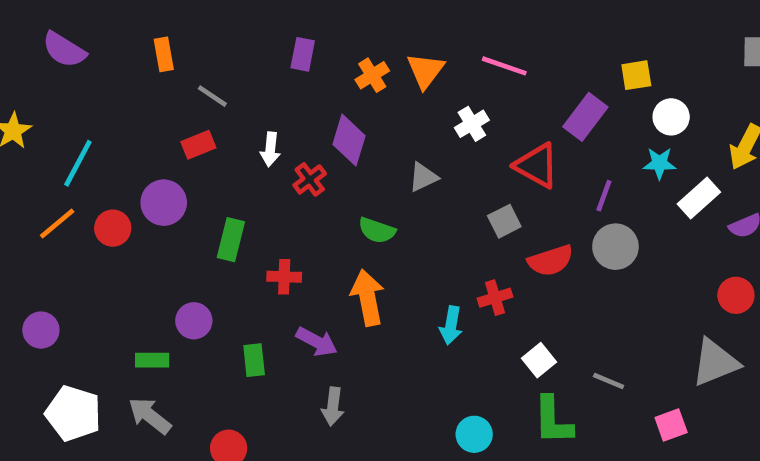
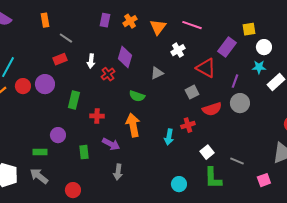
orange cross: (372, 75) -> (130, 21), moved
red circle: (113, 228) -> (23, 86), moved

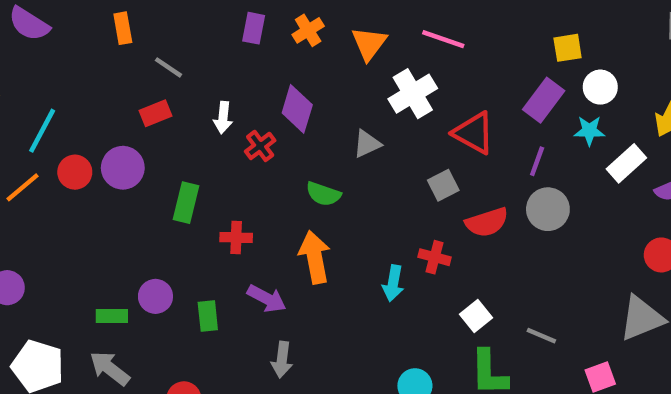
purple rectangle: (227, 47) -> (544, 100), moved
white cross: (178, 50) -> (413, 94), size x1.5
red cross: (188, 125) -> (435, 257), turned 32
purple circle: (58, 135) -> (155, 296), moved

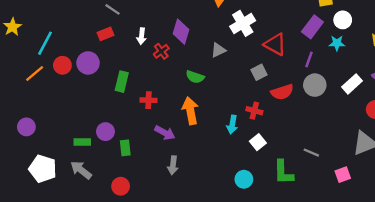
white rectangle: (626, 163) -> (352, 84), moved
green rectangle: (208, 316) -> (125, 148), moved
white square: (476, 316) -> (258, 142), moved

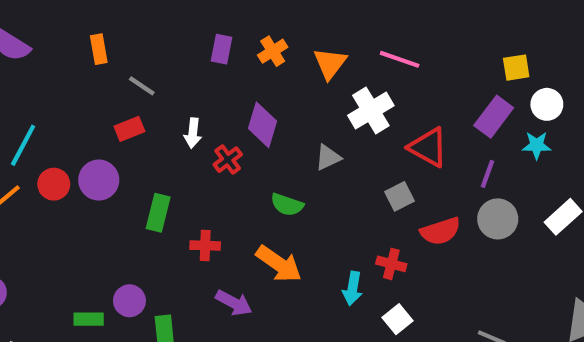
orange arrow: (190, 111) -> (279, 264), turned 136

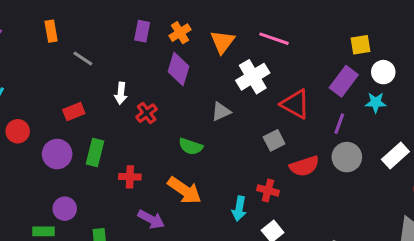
purple diamond: (262, 125) -> (178, 69), moved
red rectangle: (129, 129) -> (74, 112), moved
purple circle: (99, 180) -> (57, 154), moved
purple circle: (129, 301) -> (65, 209), moved

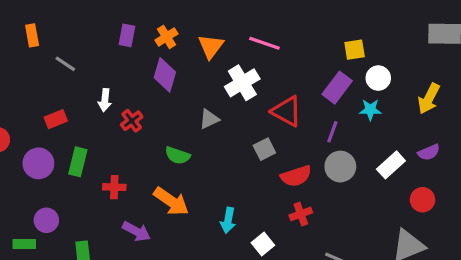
red cross: (268, 190) -> (301, 214), moved, turned -35

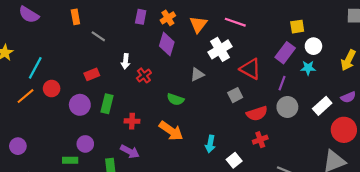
red circle: (423, 200) -> (344, 130), size x1.5
purple arrow: (136, 231) -> (130, 152), moved

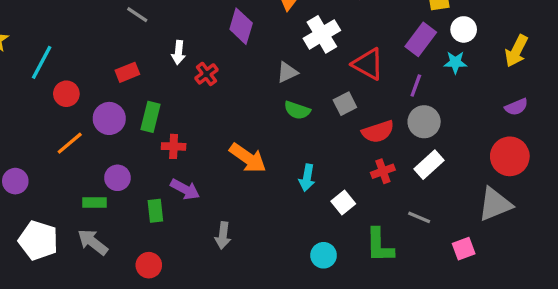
orange line: (25, 96) -> (70, 143), moved
green semicircle: (175, 99) -> (297, 110), moved
white rectangle: (322, 106) -> (429, 165), moved
red cross: (132, 121) -> (174, 146), moved

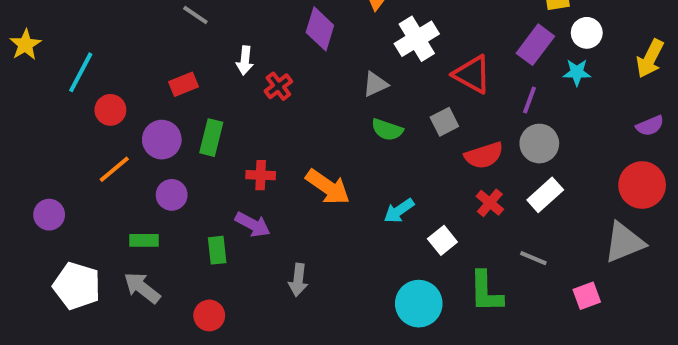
red cross: (174, 146) -> (261, 175), moved
red cross: (383, 171) -> (490, 203), turned -30
purple circle: (117, 178) -> (172, 195), moved
cyan arrow: (307, 178) -> (399, 211), turned 45
cyan circle: (324, 255) -> (419, 304), size x1.5

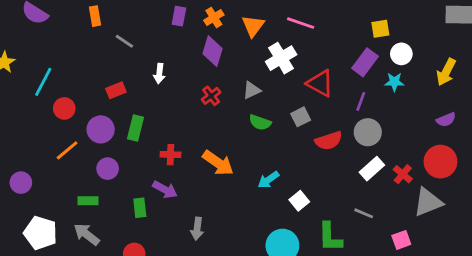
red cross: (278, 86) -> (211, 96), moved
red cross: (490, 203) -> (403, 174), moved

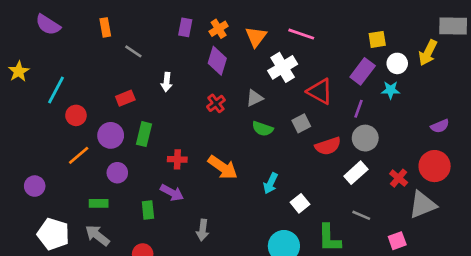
yellow arrow: (446, 72) -> (428, 53), moved
white rectangle: (372, 169) -> (356, 173), moved
cyan arrow: (268, 180) -> (271, 183), turned -30

